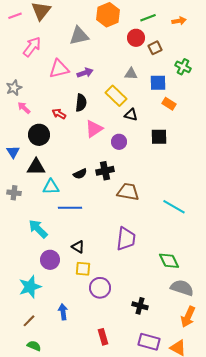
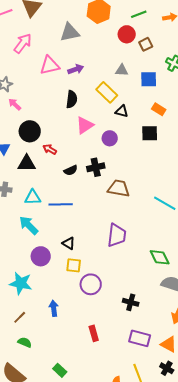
orange rectangle: (169, 104) -> (159, 109), moved
red arrow: (59, 114) -> (50, 149), moved
cyan triangle: (51, 187) -> (33, 197), moved
cyan star: (30, 287) -> (21, 283), turned 30

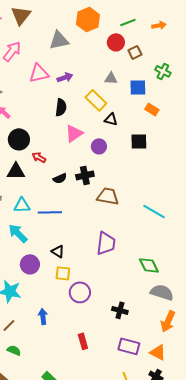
orange rectangle: (159, 109) -> (152, 109), moved

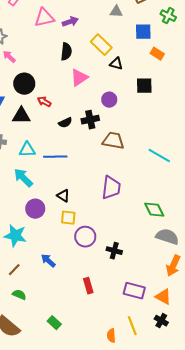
gray triangle: (111, 78) -> (116, 12), moved
purple circle: (99, 146) -> (109, 100), moved
black cross: (120, 310) -> (114, 251), moved
blue arrow: (43, 316) -> (48, 261), turned -42

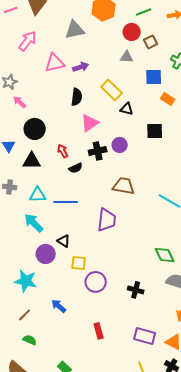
red arrow: (44, 102) -> (63, 151), moved, turned 32
black cross: (90, 120) -> (98, 151), moved
purple trapezoid: (111, 188) -> (107, 220), moved
black triangle: (63, 196) -> (64, 241), moved
black cross: (114, 251) -> (136, 290), moved

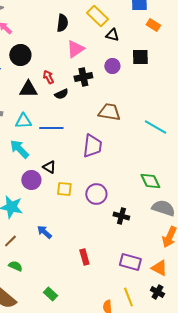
purple circle: (120, 145) -> (112, 66), moved
black triangle: (32, 161) -> (28, 89), moved
purple circle: (96, 282) -> (96, 194), moved

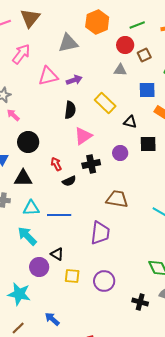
black triangle: (112, 35) -> (130, 122), moved
black triangle: (28, 89) -> (23, 178), moved
black cross: (121, 216) -> (140, 302), moved

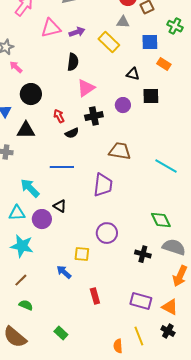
yellow rectangle: (105, 103) -> (109, 42), moved
cyan triangle: (31, 208) -> (17, 213), moved
yellow square: (72, 276) -> (82, 254), moved
blue arrow: (52, 319) -> (64, 272), moved

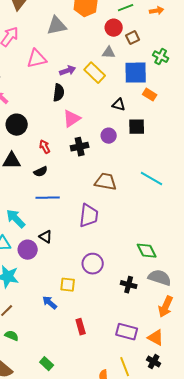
purple arrow: (77, 32) -> (68, 71), moved
blue square: (150, 42) -> (136, 73), size x1.4
black semicircle: (72, 133) -> (41, 172), moved
cyan line: (166, 166) -> (152, 179), moved

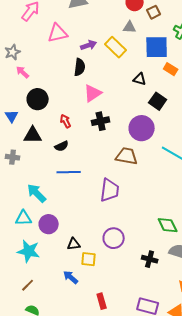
black square: (137, 127) -> (158, 101), turned 36
purple circle: (109, 136) -> (142, 128), moved, size x1.6
black triangle: (46, 237) -> (74, 244), moved, turned -40

